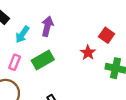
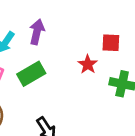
red square: (107, 35) -> (111, 43), turned -32

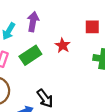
red star: (88, 64) -> (63, 45), moved

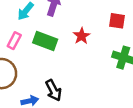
green rectangle: (30, 55) -> (45, 41), turned 45

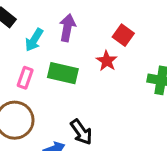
red square: (117, 21) -> (123, 35), moved, turned 35

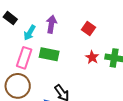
red star: (107, 61) -> (92, 57), moved
pink rectangle: (25, 78) -> (24, 58), size x1.5

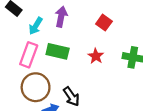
red star: (92, 57) -> (96, 56), moved
brown circle: (18, 86) -> (36, 87), moved

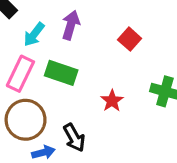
red star: (96, 56) -> (112, 101), moved

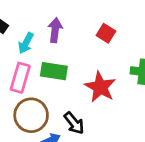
red star: (112, 101) -> (100, 87), size x1.6

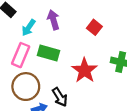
purple arrow: (55, 30) -> (53, 20), turned -30

